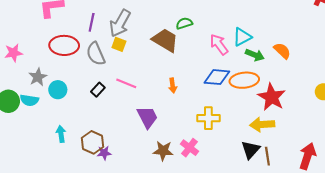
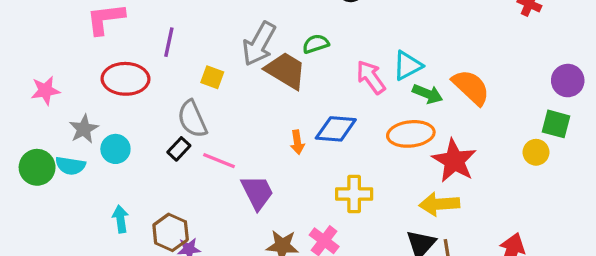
gray arrow: (120, 23) -> (259, 44), moved
orange semicircle: (282, 51) -> (471, 87), size x1.4
gray semicircle: (96, 54) -> (192, 119), moved
blue diamond: (217, 77) -> (336, 129), moved
pink line: (126, 83) -> (219, 161), moved

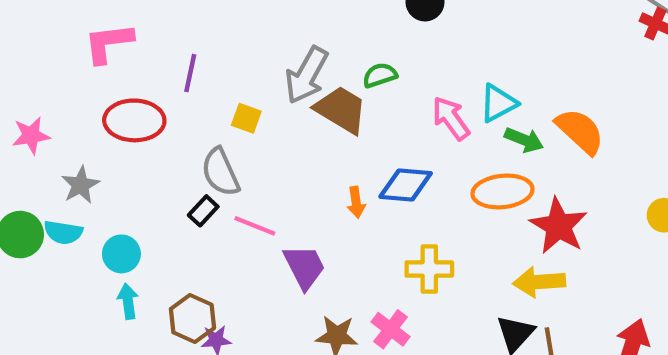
cyan circle: (115, 149) -> (121, 254), moved

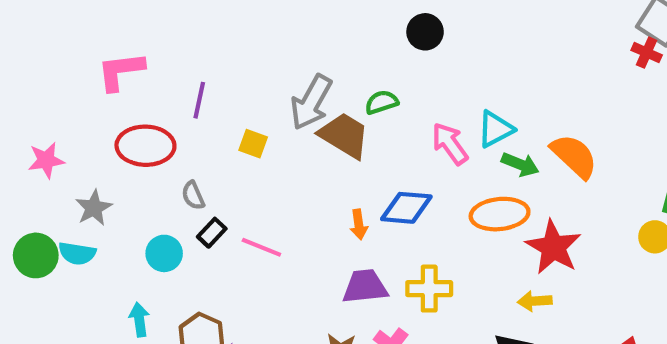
gray semicircle: (220, 172) -> (193, 195), moved, size x0.6
cyan circle: (121, 254) -> (164, 253), moved
purple trapezoid: (304, 267) -> (365, 287), moved, turned -69
yellow arrow: (539, 282) -> (535, 301), size x0.7

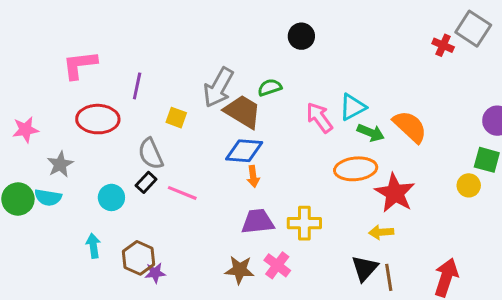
red cross: (647, 53) -> (443, 45), moved
gray semicircle: (193, 195) -> (151, 154), moved, size x1.5
blue diamond: (406, 208) -> (244, 151), moved

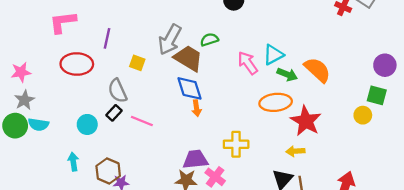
blue diamond: (244, 151) -> (190, 88), turned 68
gray star: (60, 164) -> (24, 100), moved
purple trapezoid: (258, 222) -> (195, 159), moved

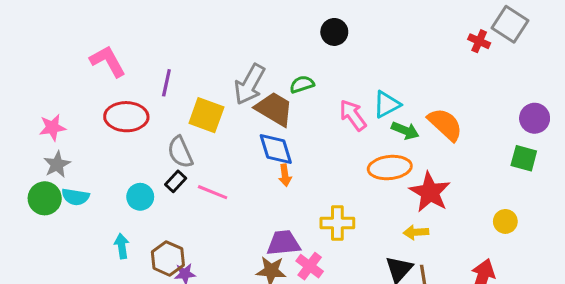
pink L-shape: (63, 22) -> (108, 61), turned 68
yellow square: (137, 63) -> (206, 115), size x1.6
yellow circle: (363, 115) -> (505, 221), moved

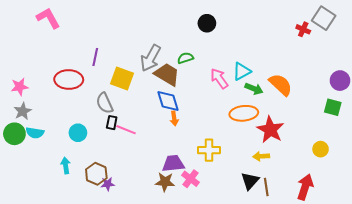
pink L-shape: (108, 61) -> (48, 18), moved
black rectangle: (176, 181) -> (112, 123), moved, turned -32

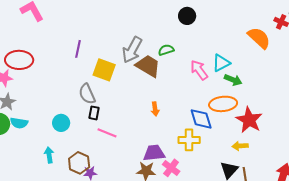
red ellipse: (69, 80) -> (19, 60), moved
orange semicircle: (281, 85) -> (259, 38), moved
blue diamond: (168, 101) -> (201, 119), moved
pink line: (126, 130) -> (107, 133), moved

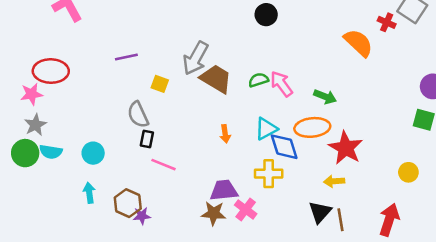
purple line: (78, 49) -> (126, 57), turned 66
green semicircle: (166, 50) -> (258, 80), moved
cyan triangle: (221, 63) -> (266, 129), moved
yellow square: (104, 70) -> (160, 84), size x0.6
cyan circle: (61, 123) -> (93, 153), moved

